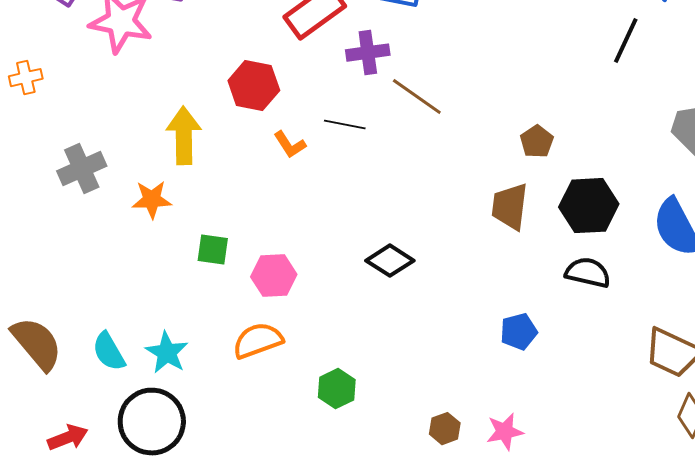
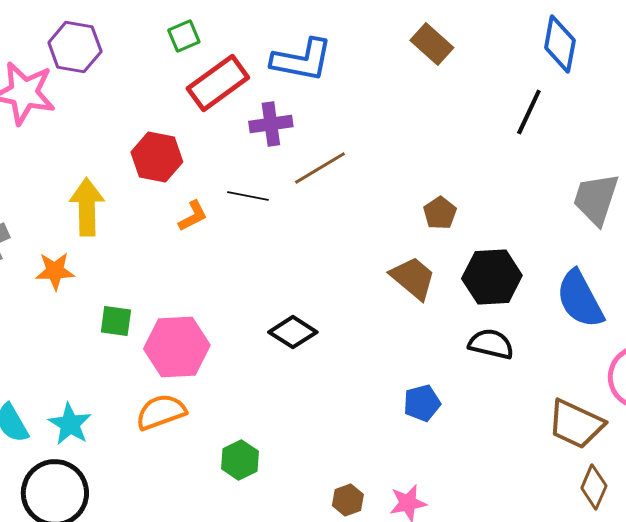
brown line: (417, 97) -> (320, 168), turned -66
orange L-shape: (290, 145) -> (193, 216), turned -84
brown trapezoid: (510, 207) -> (413, 278), turned 123
pink hexagon: (274, 276) -> (177, 347), size x1.4

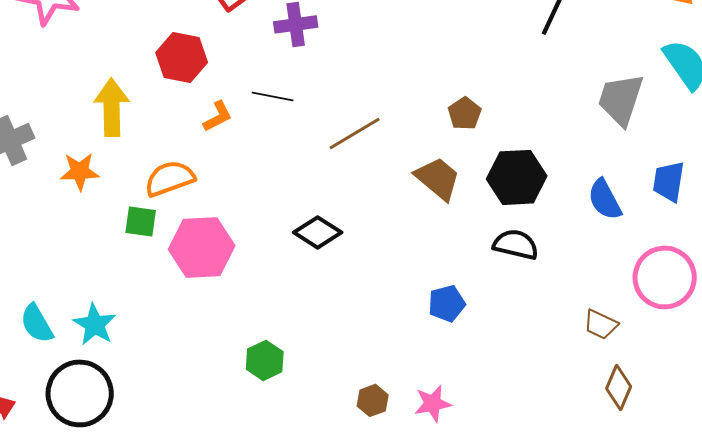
brown line: (320, 168) -> (355, 133), moved
blue semicircle: (580, 299) -> (605, 199), size x0.7
orange semicircle: (161, 412) -> (170, 178), moved
brown trapezoid: (576, 424) -> (601, 324), size x0.6

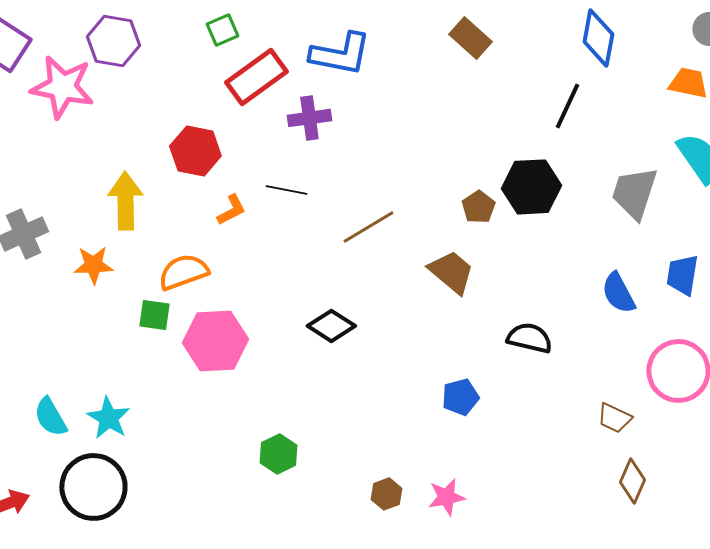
black hexagon: (517, 177) -> (531, 187), moved

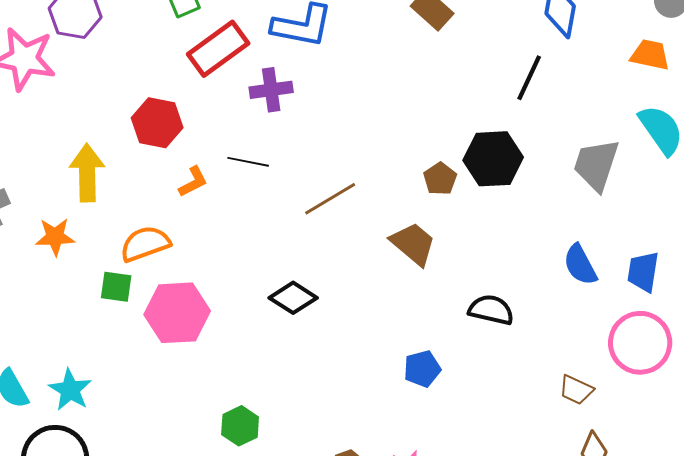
blue trapezoid: (682, 275) -> (643, 272), moved

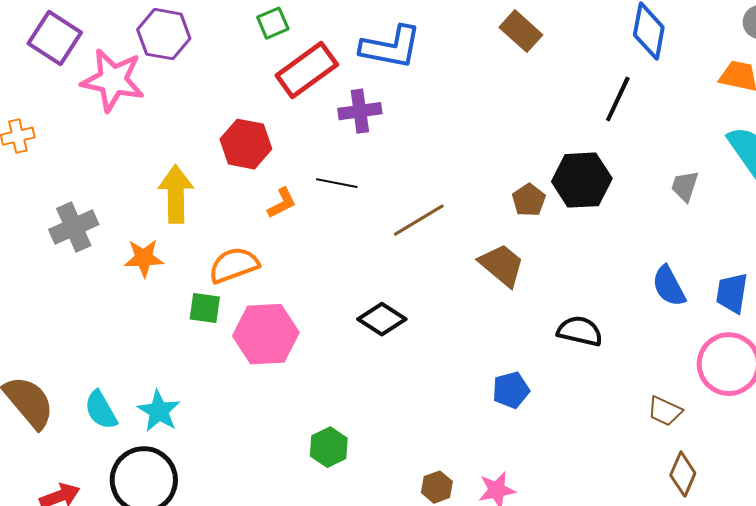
gray trapezoid: (596, 165) -> (685, 186), size x0.6

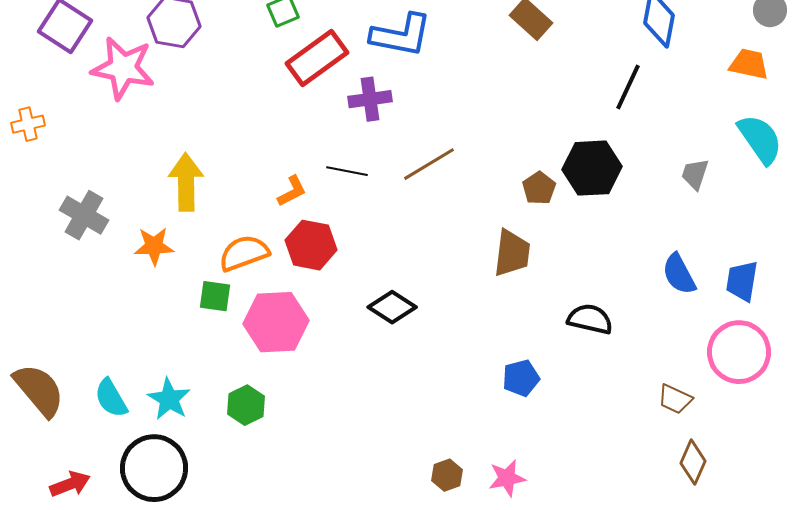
red hexagon: (246, 144) -> (311, 245), moved
brown line: (419, 220) -> (429, 164), moved
gray cross: (74, 227) -> (84, 215), turned -36
brown trapezoid: (502, 265) -> (512, 253), turned 57
green hexagon: (329, 447) -> (246, 405), moved

